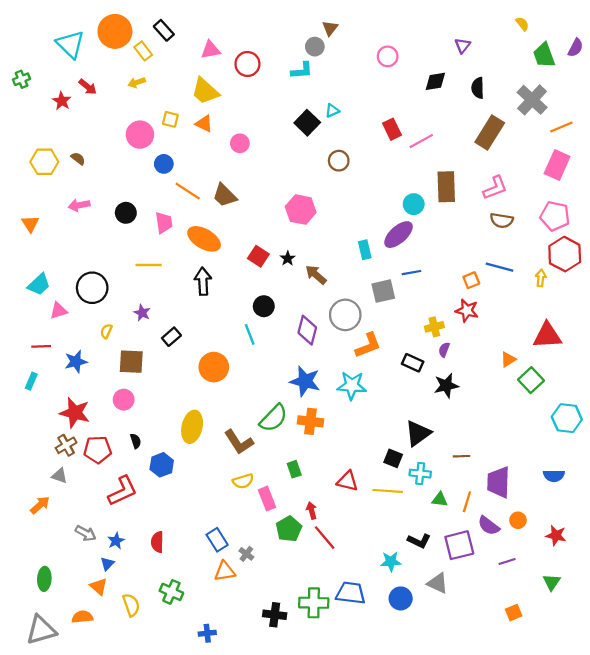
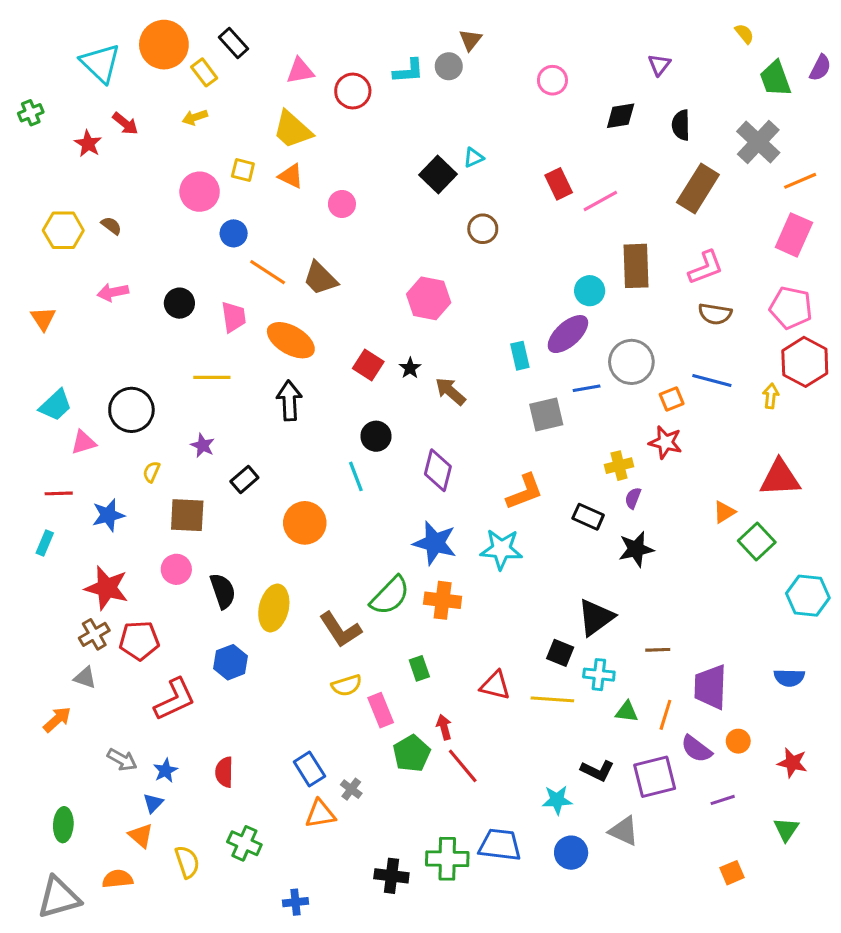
cyan L-shape: (302, 71) -> (409, 71), moved
gray circle: (345, 315) -> (631, 362), moved
black semicircle: (136, 441) -> (223, 591), moved, size x1.6

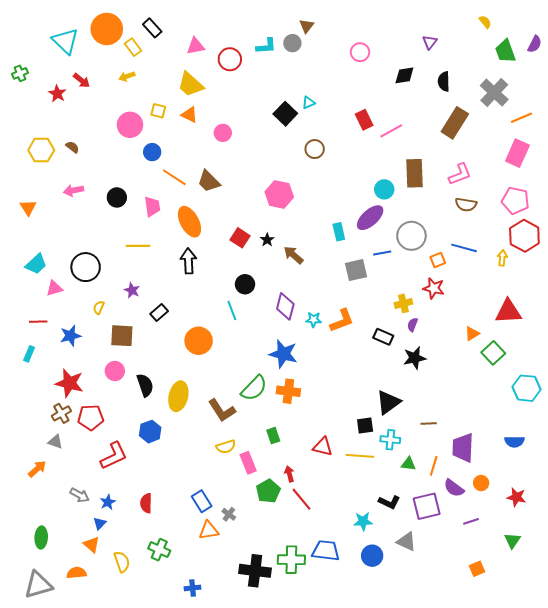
orange ellipse: (291, 340) -> (189, 222), turned 32
cyan star: (501, 549) -> (314, 320), moved, size x0.6
black square: (560, 653) -> (365, 426), turned -30
black cross: (391, 876) -> (255, 571), size x1.4

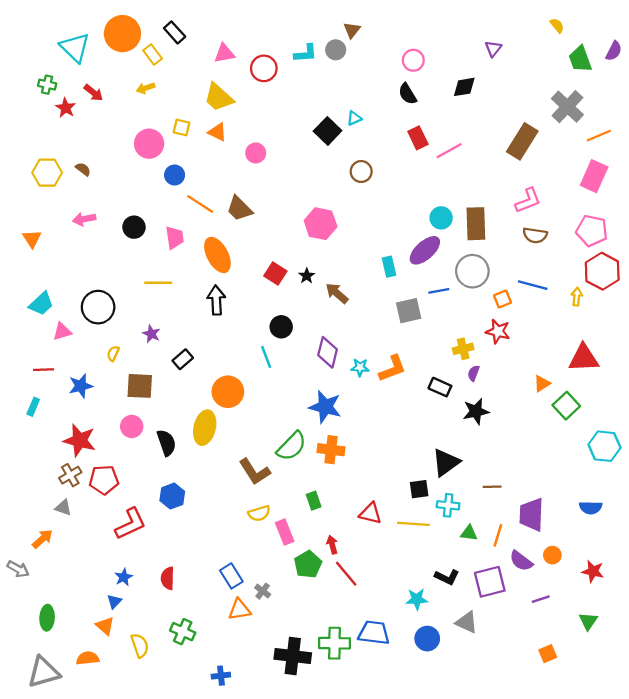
green cross: (20, 73) -> (47, 85), moved, turned 35
black semicircle: (444, 81) -> (408, 94), moved, turned -30
brown rectangle: (415, 173) -> (476, 224), moved
yellow ellipse: (178, 396) -> (205, 428), moved
gray arrow: (80, 495) -> (18, 569), moved

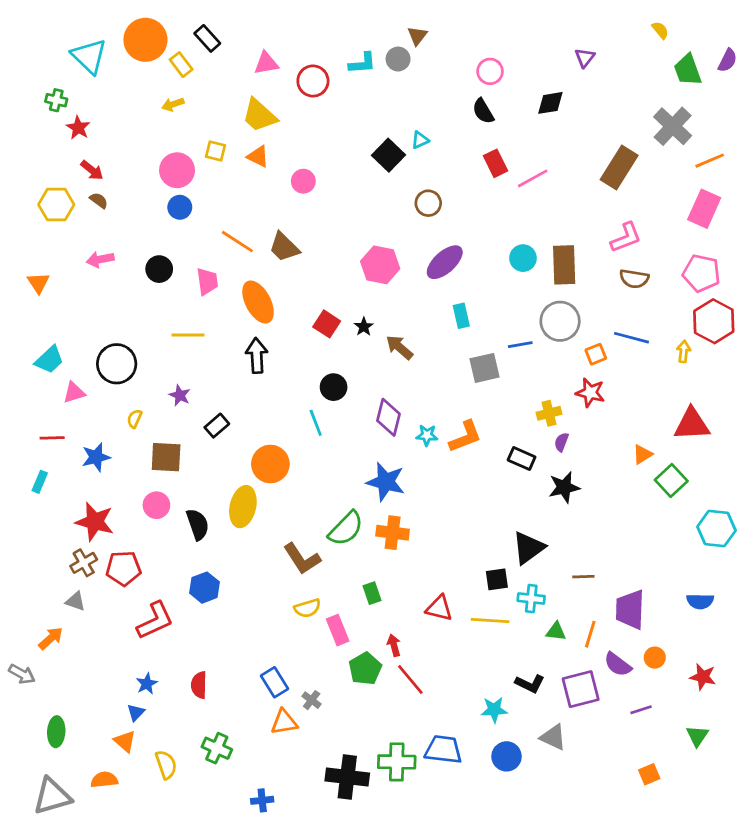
red arrow: (93, 93) -> (92, 170), moved
blue circle: (175, 175) -> (180, 207), moved
purple ellipse: (425, 250) -> (445, 262), moved

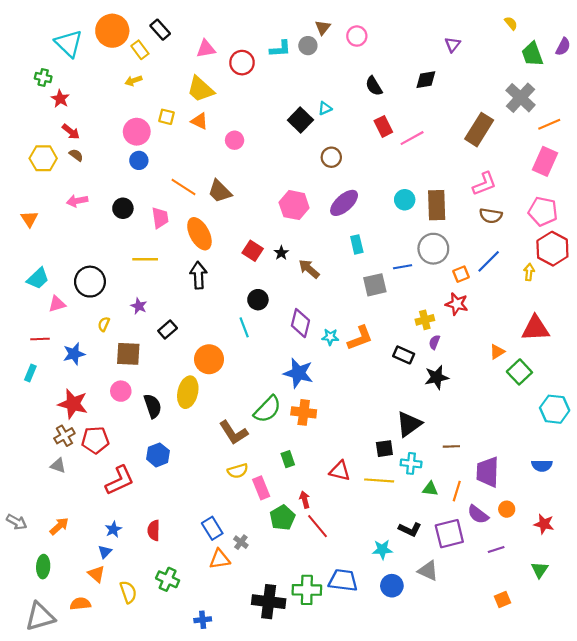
pink circle: (490, 71) -> (357, 36), moved
blue line: (631, 338) -> (489, 261), turned -60
orange arrow: (51, 638) -> (59, 526), moved

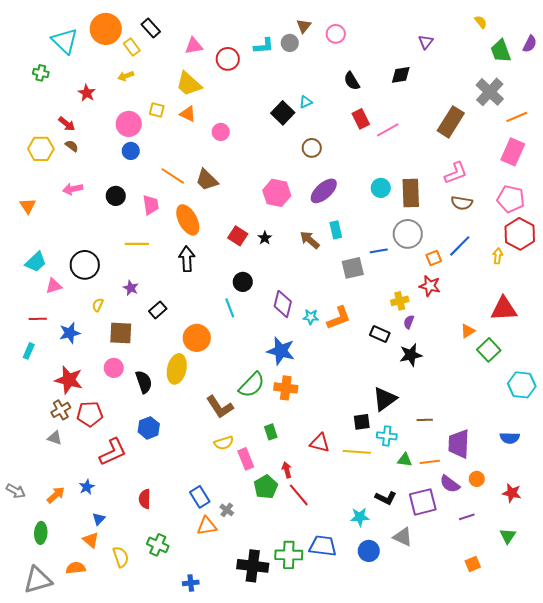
red star: (60, 99) -> (87, 93), moved
brown arrow: (309, 269) -> (310, 240), moved
orange line: (457, 491) -> (430, 462), turned 66
blue star: (113, 529) -> (87, 487), moved

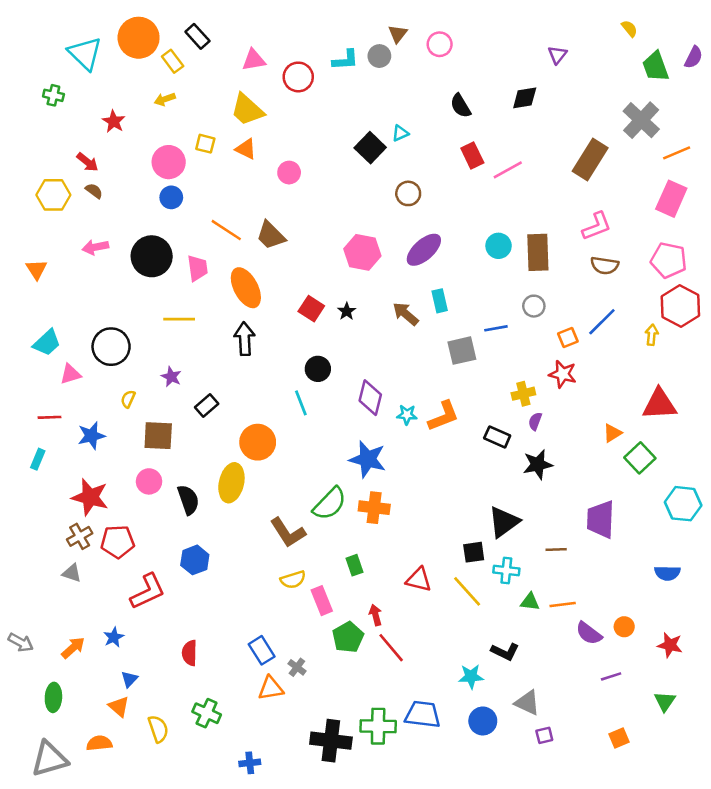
black circle: (116, 196) -> (152, 256), size x1.6
gray circle: (408, 234) -> (534, 306), size x0.6
purple trapezoid: (459, 444) -> (601, 519), moved
yellow line: (357, 452) -> (467, 591), turned 44
purple square: (423, 502) -> (544, 735), moved, size x0.5

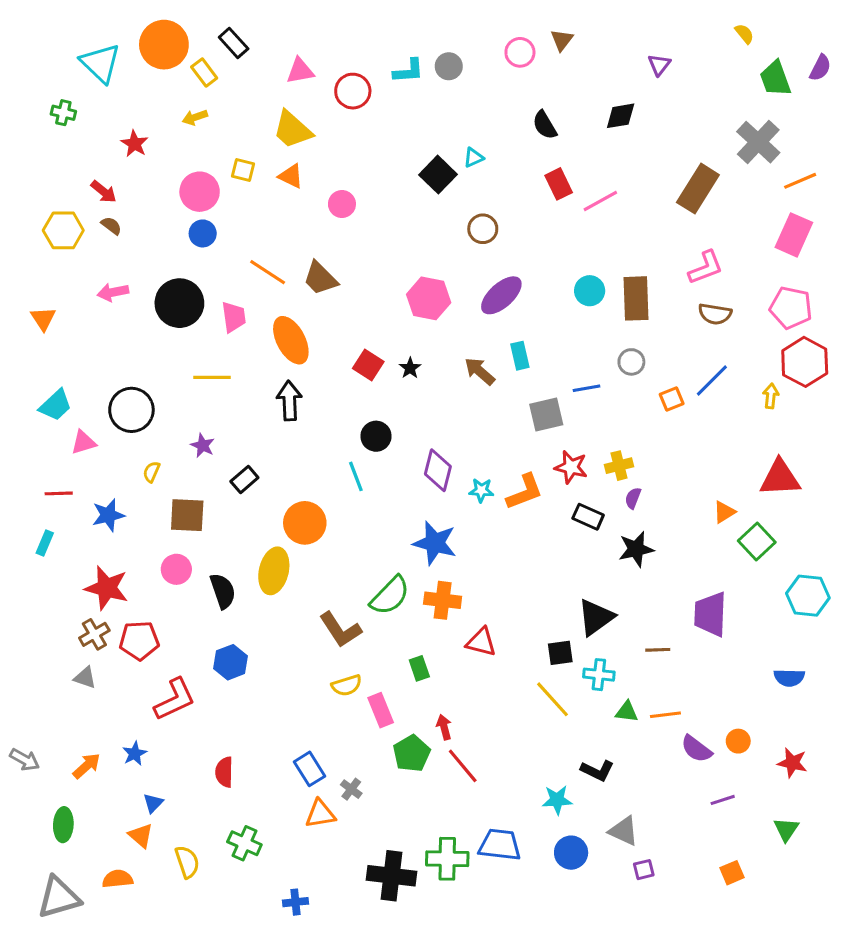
brown triangle: (398, 34) -> (562, 40), moved
red star: (563, 374) -> (571, 467), moved
red triangle: (419, 580) -> (481, 642), moved

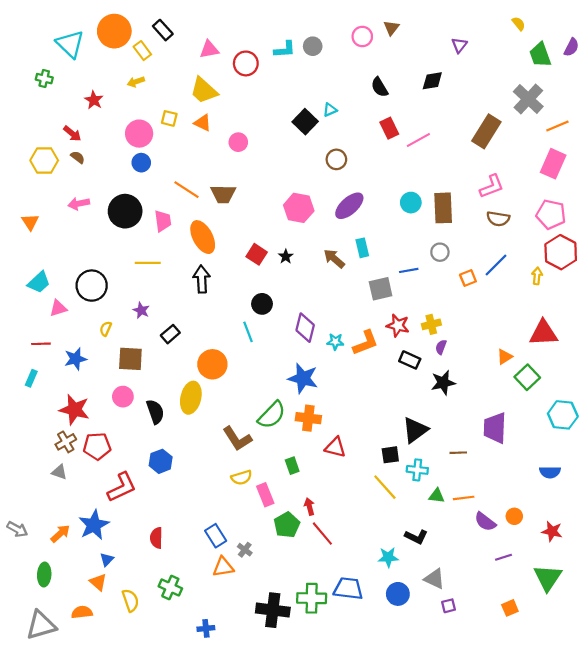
brown trapezoid: (320, 278) -> (223, 194), turned -44
blue star: (135, 753) -> (94, 525), size x1.8
green triangle: (786, 829) -> (548, 578), size x1.6

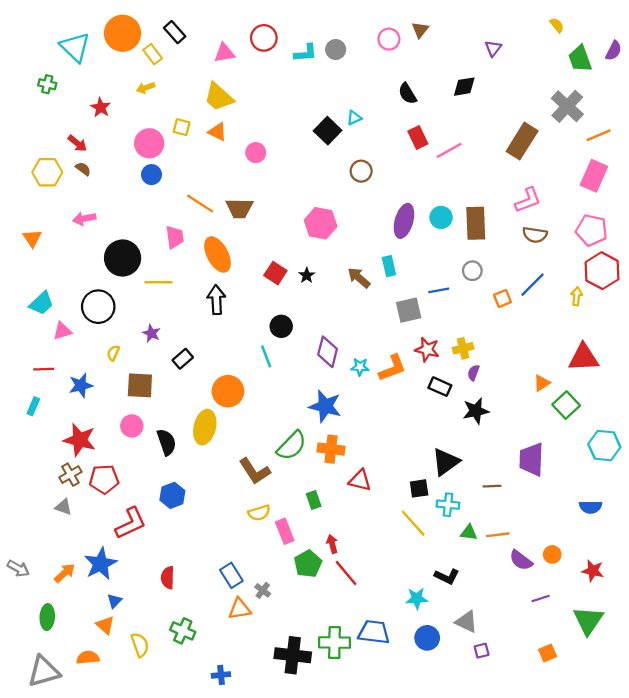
red circle: (246, 63) -> (264, 38), moved
purple ellipse: (349, 206) -> (404, 221), moved, turned -32
black circle: (125, 211) -> (123, 258), moved

